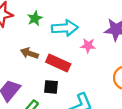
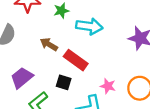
pink star: (88, 46) -> (108, 86), moved

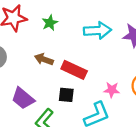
cyan arrow: (89, 26) -> (97, 31), moved
purple trapezoid: (22, 78) -> (23, 98), turned -90

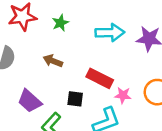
red rectangle: (74, 70) -> (100, 78), moved

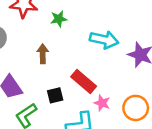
brown arrow: (53, 61) -> (43, 54), turned 54
black square: (75, 99) -> (55, 95), turned -35

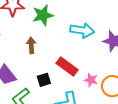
green star: (59, 19) -> (43, 15), size x1.5
pink star: (102, 103) -> (91, 80), moved

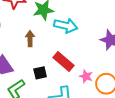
cyan arrow: (82, 30) -> (66, 26), moved

